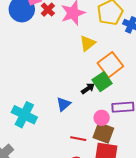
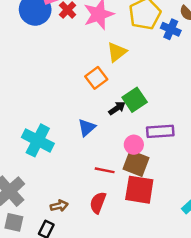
orange square: (110, 65) -> (96, 78), moved, size x0.7

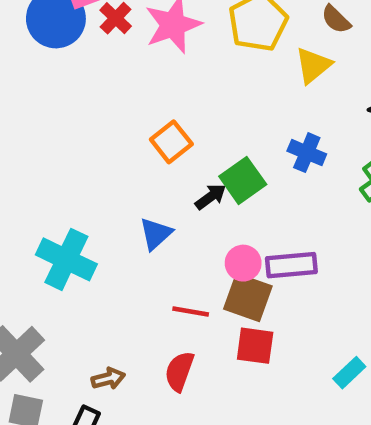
blue cross: (171, 29) -> (307, 153), moved
yellow triangle: (117, 52) -> (313, 65), moved
purple rectangle: (160, 131) -> (291, 265), moved
red square: (139, 190) -> (255, 346), size x0.7

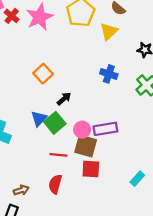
green square: (243, 180) -> (55, 123), moved

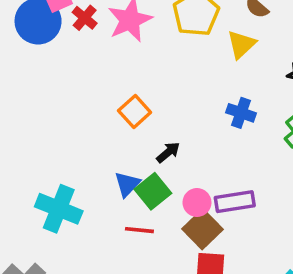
brown square: (86, 146) -> (202, 229), turned 30
red line: (58, 155) -> (139, 230), moved

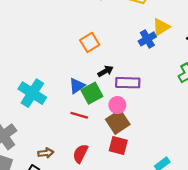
yellow triangle: (241, 44) -> (161, 27), moved
blue cross: (241, 113) -> (147, 39), moved, turned 30
purple rectangle: (235, 202) -> (128, 83), moved

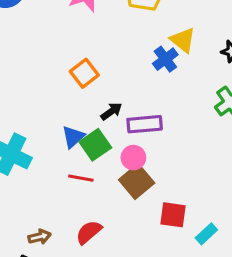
yellow triangle: (161, 27) -> (183, 40), turned -42
red square: (118, 146) -> (173, 215), moved
red semicircle: (80, 154) -> (89, 232), turned 30

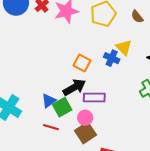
blue cross: (165, 59) -> (112, 58), turned -35
orange square: (84, 73) -> (82, 63), moved, turned -30
black arrow: (111, 111) -> (74, 87), size x1.6

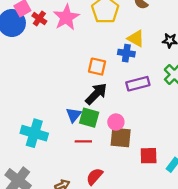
purple rectangle: (94, 98) -> (138, 84), moved
green square: (62, 107) -> (89, 118), turned -30
brown square: (86, 133) -> (121, 138), turned -35

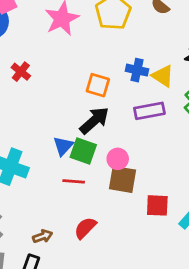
red cross: (39, 19) -> (21, 72), moved
yellow triangle: (136, 38) -> (163, 76), moved

